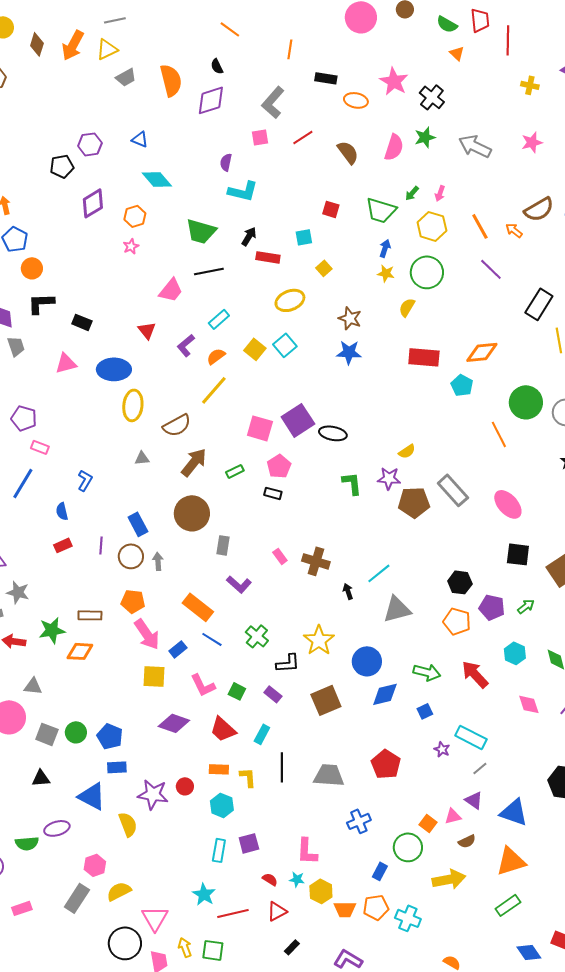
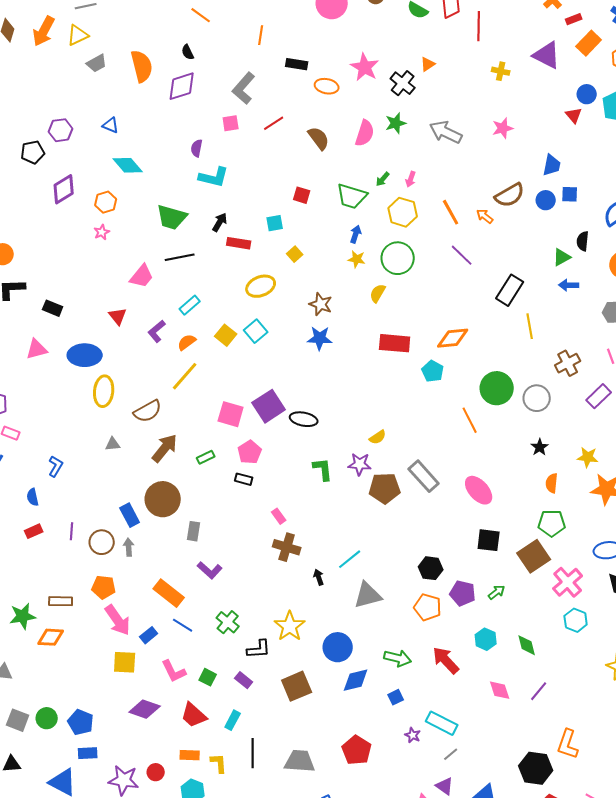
orange triangle: (457, 53) -> (428, 64), moved, turned 42
blue rectangle: (138, 524) -> (130, 515), moved
pink rectangle: (280, 556) -> (279, 516), moved

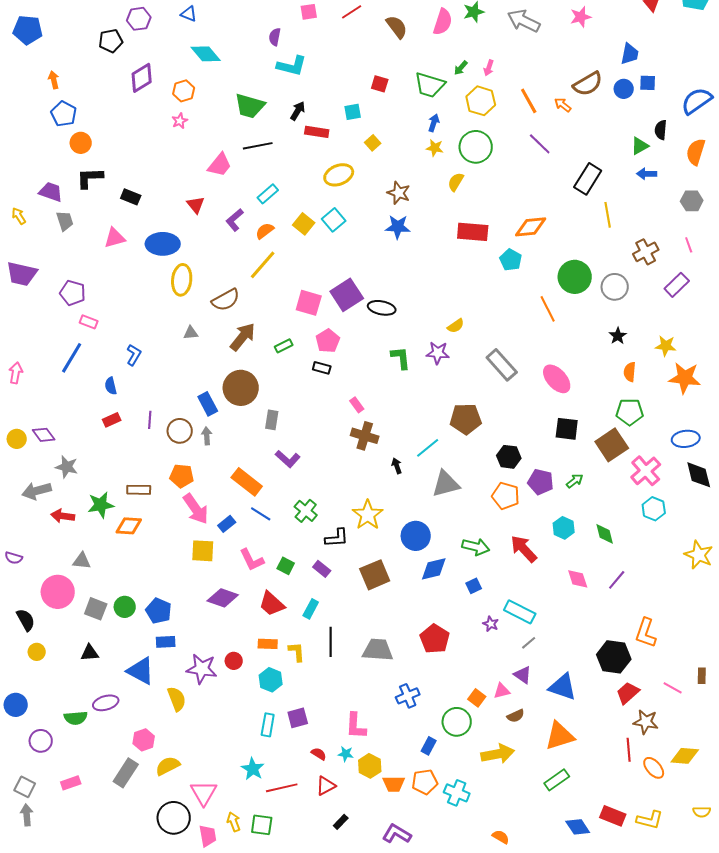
brown pentagon: (385, 488) -> (466, 419), moved

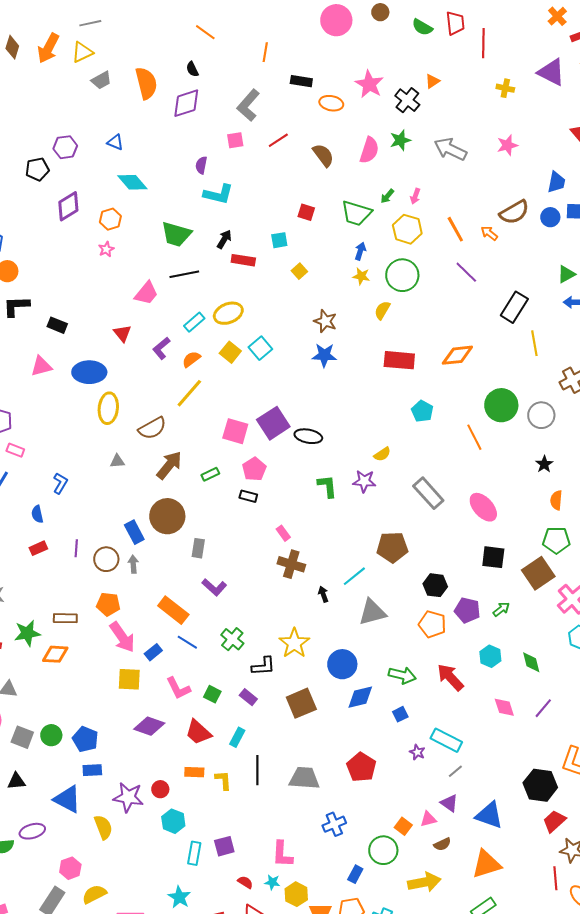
yellow ellipse: (339, 175) -> (228, 313), moved
cyan pentagon: (511, 260) -> (422, 411), moved
cyan hexagon: (271, 680) -> (173, 821), moved

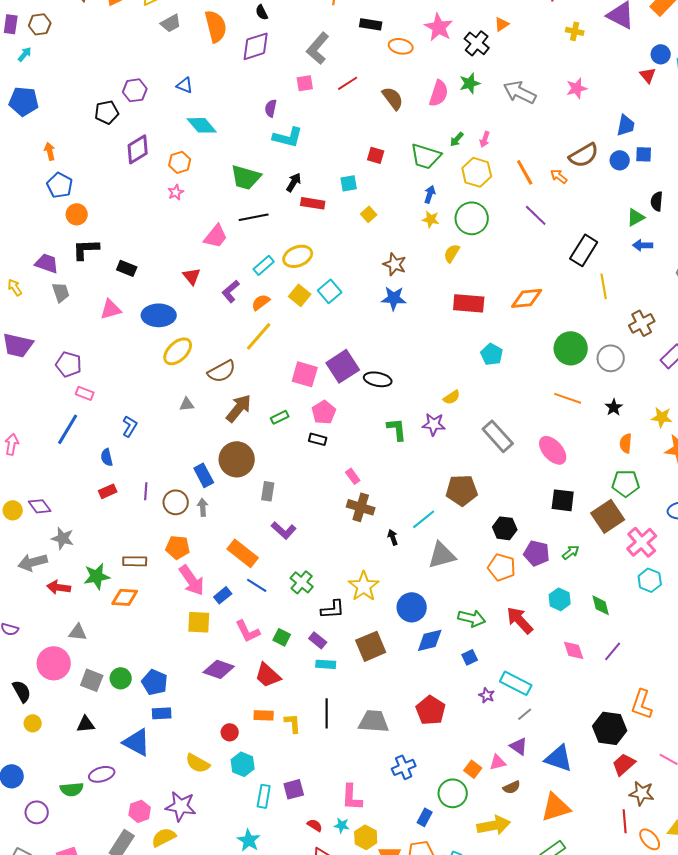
yellow ellipse: (108, 408) -> (178, 351), turned 40
orange line: (474, 437) -> (568, 398), moved, turned -44
cyan rectangle: (237, 737) -> (326, 664), moved, turned 66
purple star: (128, 797) -> (181, 806), moved
yellow semicircle: (103, 827) -> (198, 763), moved, turned 140

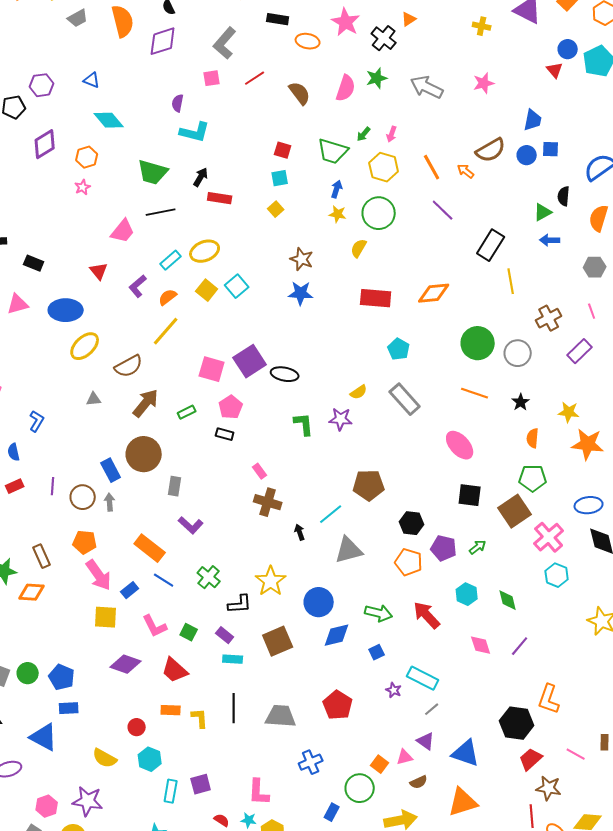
cyan square: (349, 183) -> (280, 178), moved
gray rectangle: (498, 436) -> (405, 399), moved
brown rectangle: (135, 561) -> (42, 556), turned 65

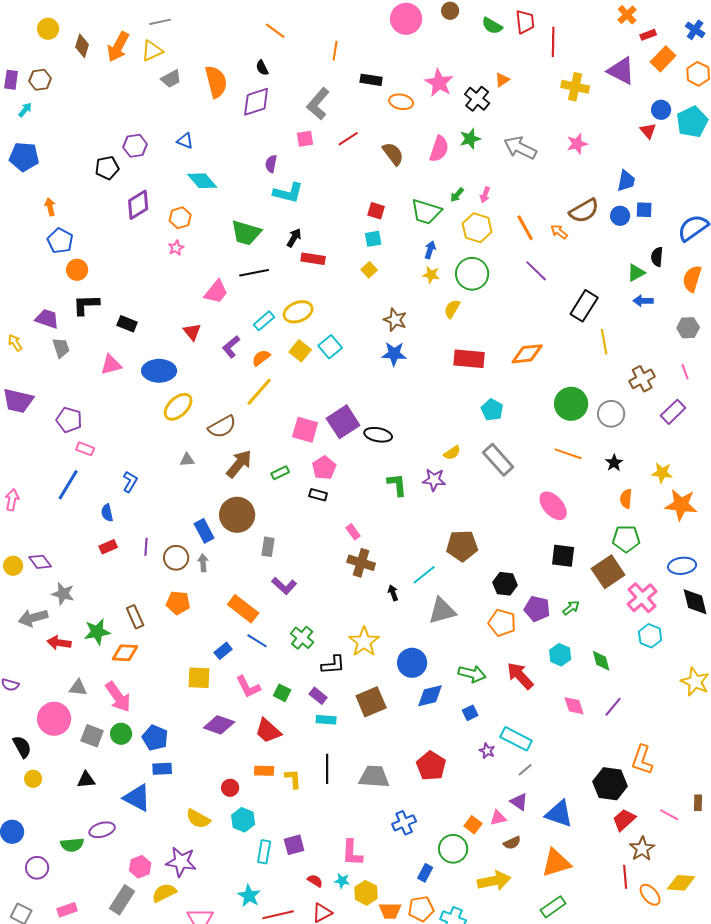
yellow cross: (482, 26) -> (575, 87), size x1.5
pink arrow: (99, 575) -> (118, 697), moved
brown star: (549, 788) -> (642, 849), turned 30

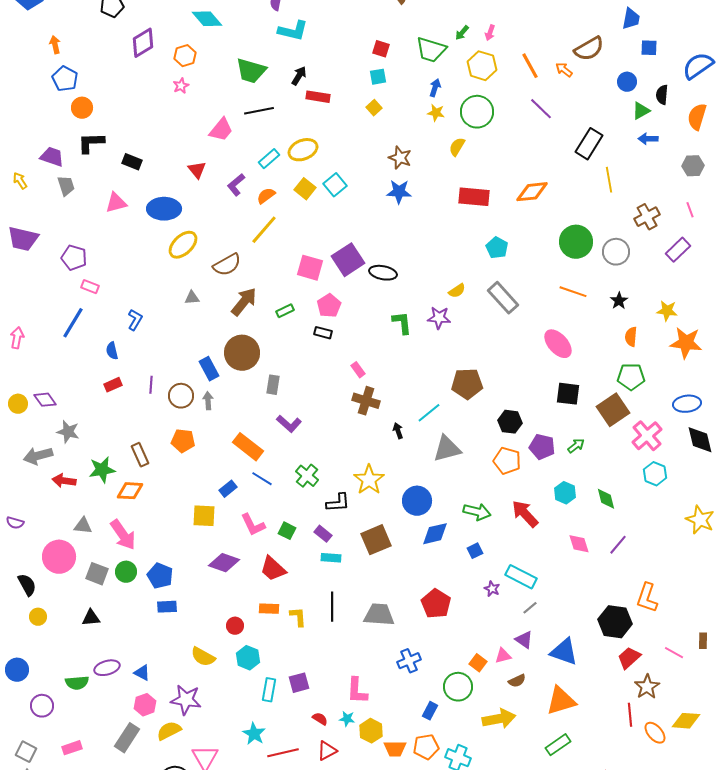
blue circle: (620, 216) -> (627, 82), moved
blue triangle: (137, 798) -> (142, 673), moved, size x0.6

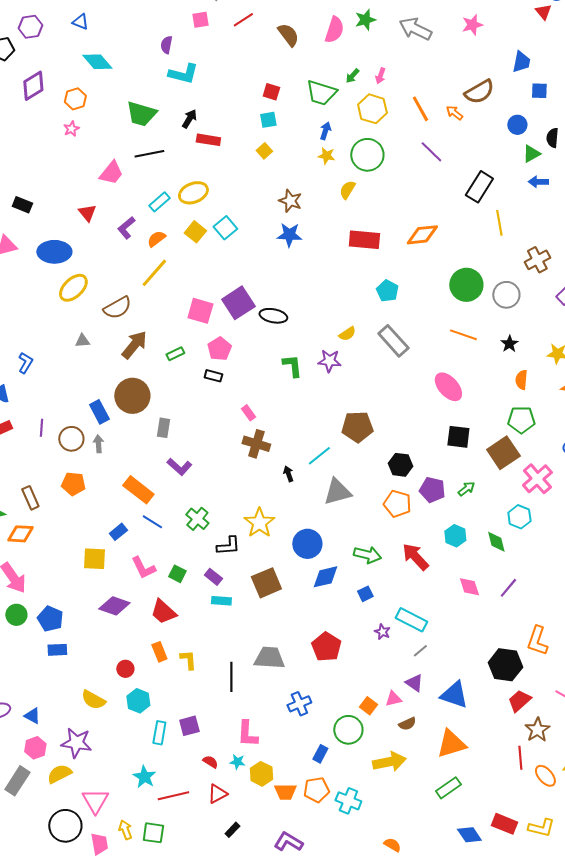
cyan hexagon: (655, 474) -> (519, 517), moved
black line: (332, 607) -> (231, 677), moved
orange rectangle: (269, 609) -> (159, 652), turned 66

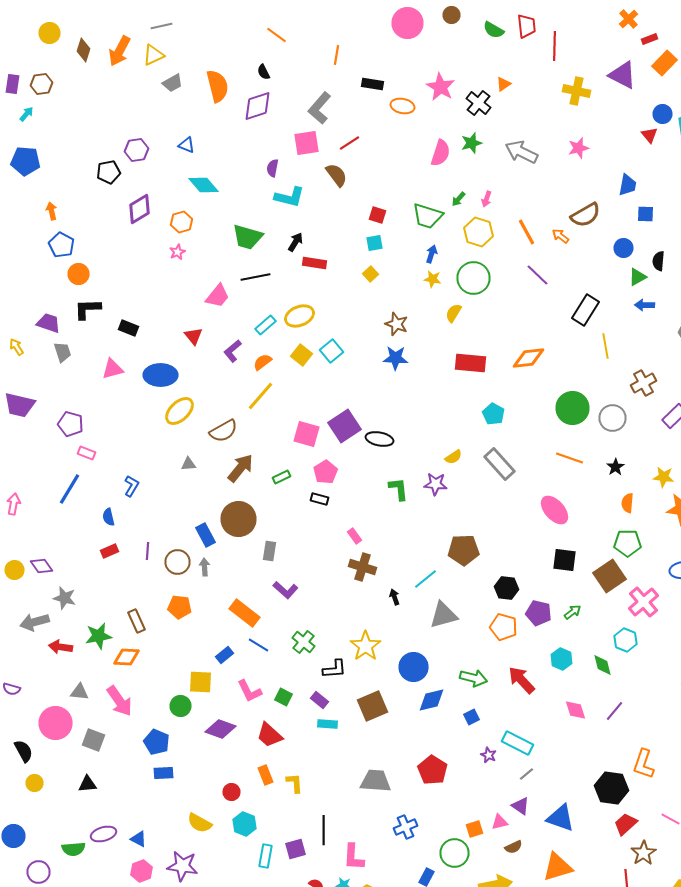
pink square: (200, 20) -> (306, 143), size x1.5
brown semicircle: (288, 35) -> (336, 175), moved
green circle: (16, 615) -> (180, 706), moved
black line: (231, 677) -> (324, 830), moved
orange square: (368, 706) -> (474, 829), turned 36

